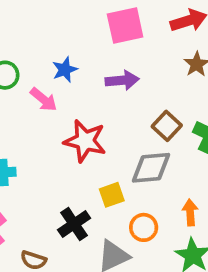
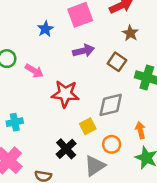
blue star: (65, 70) -> (45, 29), moved
brown square: (167, 126) -> (117, 62), moved

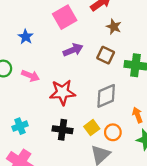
blue star: (45, 29) -> (26, 37), moved
yellow square: (88, 126) -> (92, 128), moved
black cross: (66, 149) -> (63, 130), moved, turned -30

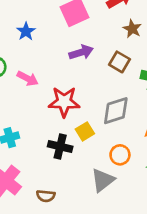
yellow square: (92, 128) -> (85, 131), moved

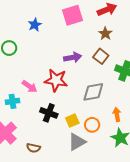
brown star: (132, 29) -> (105, 34), moved
purple arrow: (81, 52) -> (73, 57), moved
pink arrow: (28, 78) -> (30, 87), moved
yellow square: (85, 131) -> (72, 120), moved

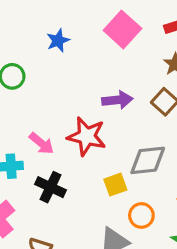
pink square: (72, 15) -> (122, 29), turned -35
black cross: (49, 113) -> (50, 187), moved
yellow square: (72, 120) -> (115, 185), moved

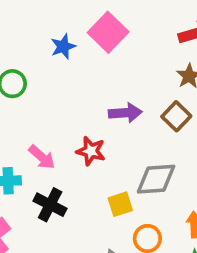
pink square: (122, 29) -> (108, 32), moved
red star: (87, 136) -> (91, 151), size x0.7

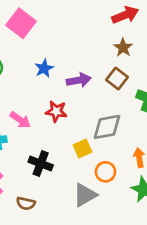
pink square: (108, 32) -> (21, 23), moved
blue star: (63, 47) -> (44, 68), moved
black cross: (50, 205) -> (41, 164), moved

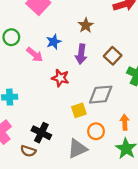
brown star: (123, 48) -> (86, 25), moved
purple arrow: (79, 80) -> (81, 54), turned 102
pink arrow: (20, 120) -> (35, 55), moved
black cross: (41, 164) -> (41, 133), moved

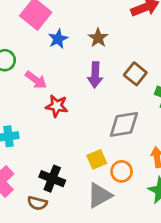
blue star: (54, 42) -> (58, 39), moved
red star: (60, 78) -> (57, 106), moved
yellow square: (79, 110) -> (97, 159), moved

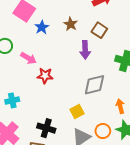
brown square: (135, 74) -> (99, 30), moved
purple arrow: (95, 75) -> (85, 50), moved
orange circle: (122, 171) -> (103, 131), moved

